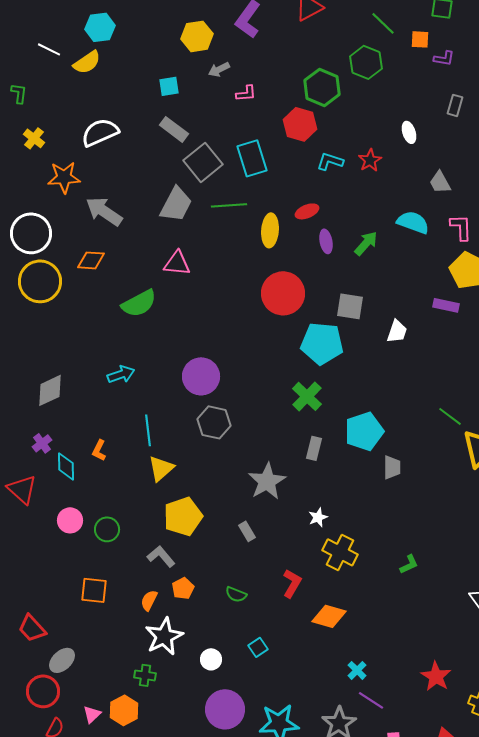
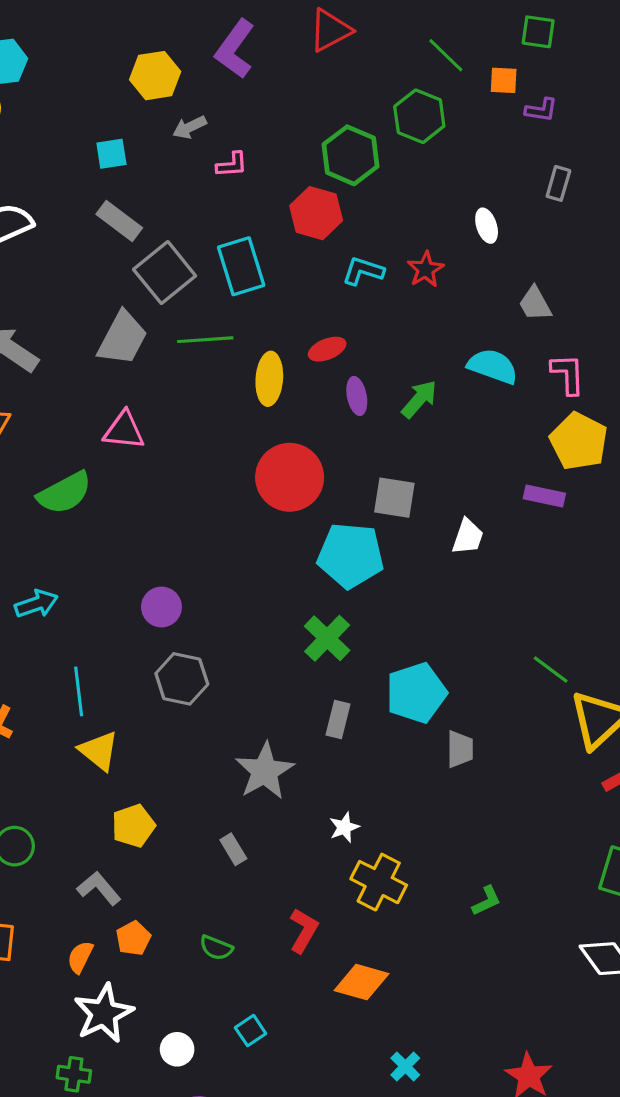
purple circle: (201, 376) -> (161, 607), size x0.7
yellow triangle: (161, 468) -> (99, 751), turned -40
yellow pentagon: (183, 516) -> (133, 826), size x0.7

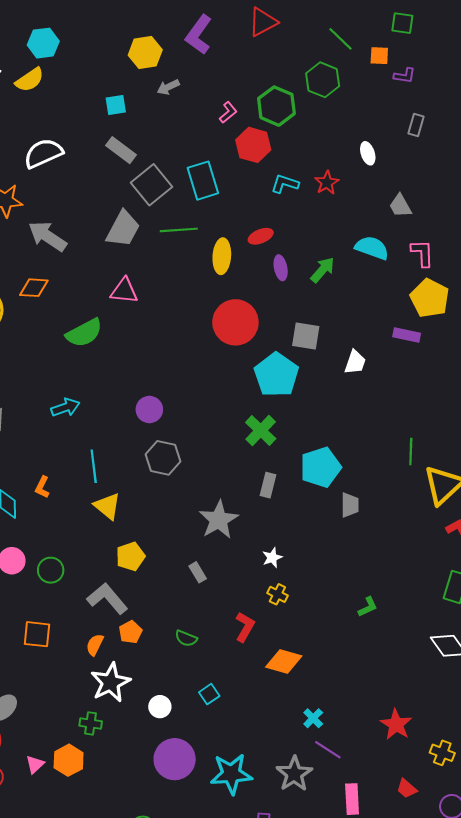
pink L-shape: (232, 165) -> (228, 112), moved, turned -35
cyan pentagon: (351, 555) -> (276, 375), turned 30
green line: (551, 669) -> (411, 452), turned 55
yellow cross: (379, 882) -> (277, 594), moved, size x0.6
gray L-shape: (99, 888) -> (107, 599), size x1.4

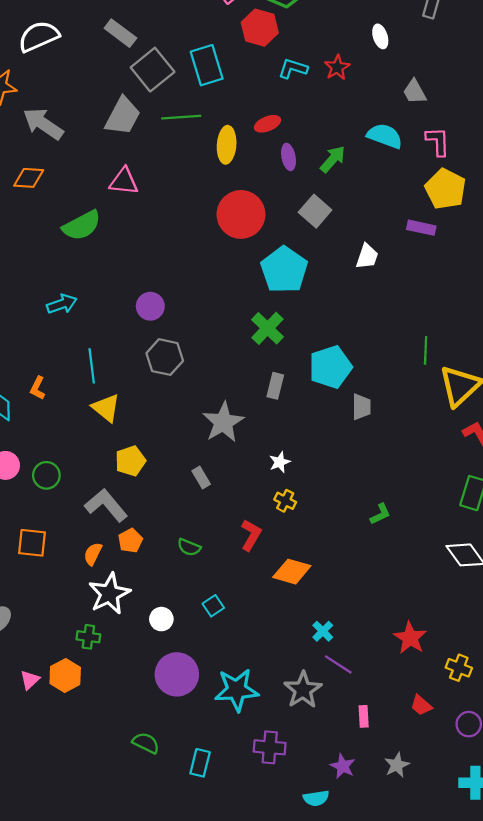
gray square: (306, 336) -> (315, 211), moved, turned 32
pink rectangle: (352, 799) -> (364, 716), size x0.7

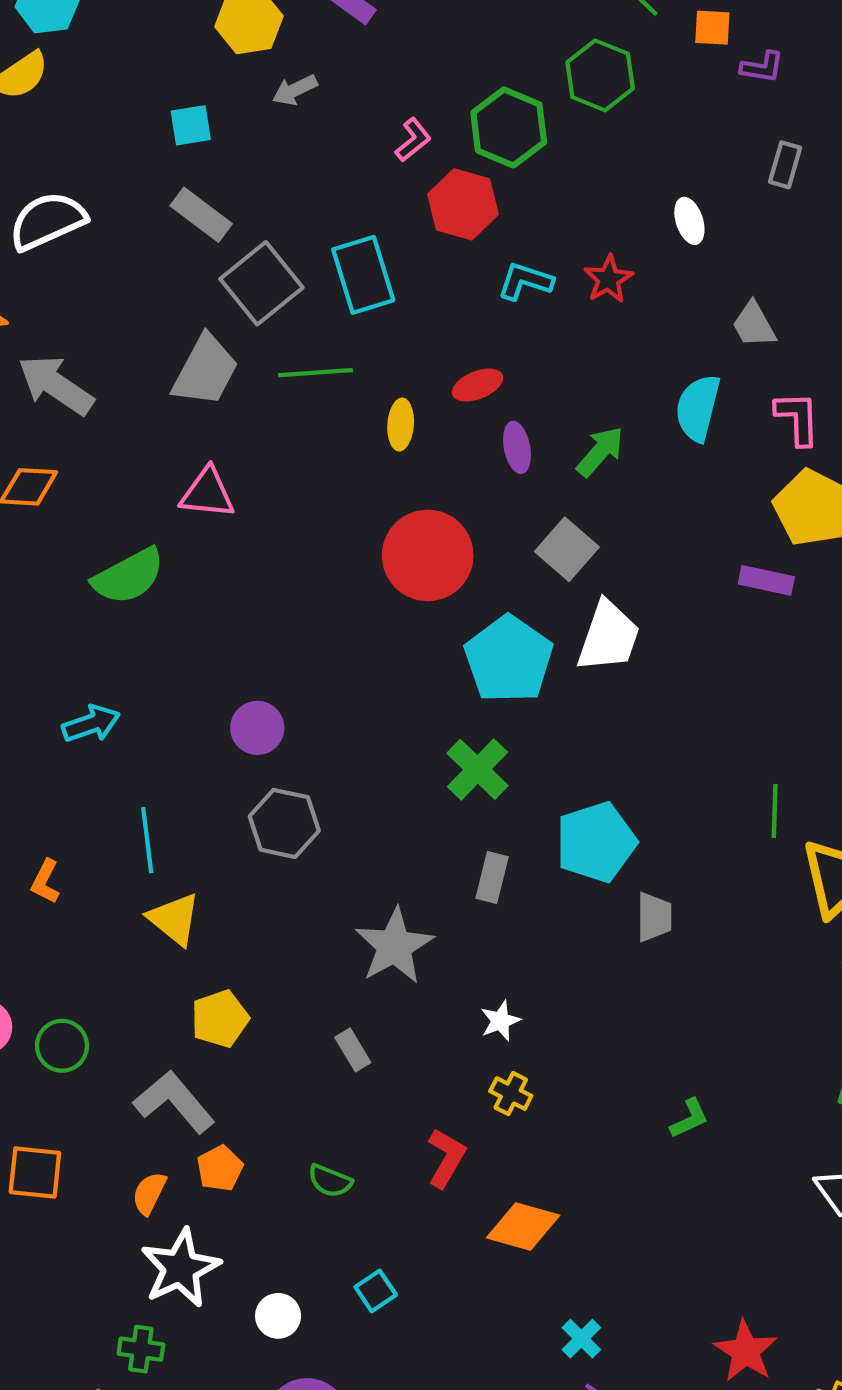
cyan semicircle: (385, 136) -> (698, 408), turned -96
yellow ellipse: (227, 145) -> (401, 425), size x0.7
white trapezoid: (367, 256) -> (608, 636), moved, size x1.5

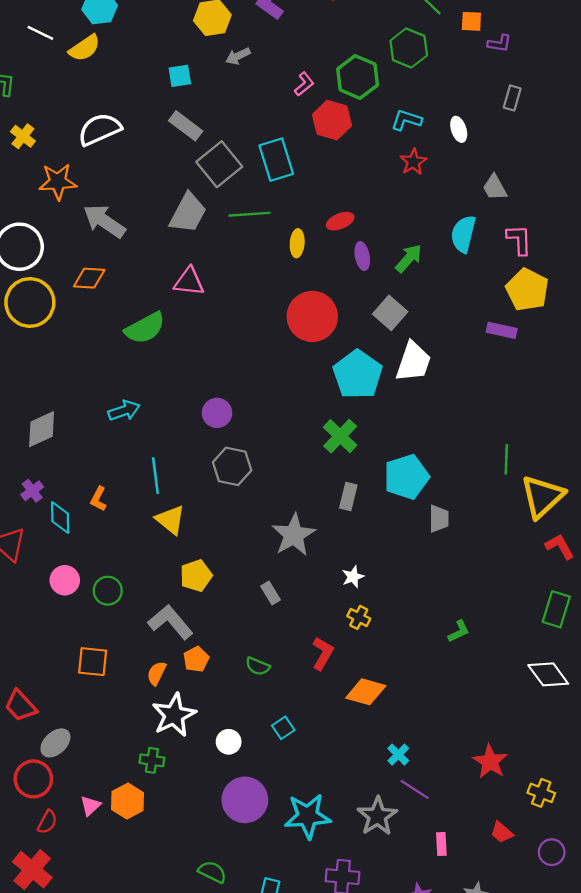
cyan L-shape: (525, 281) -> (406, 120), moved

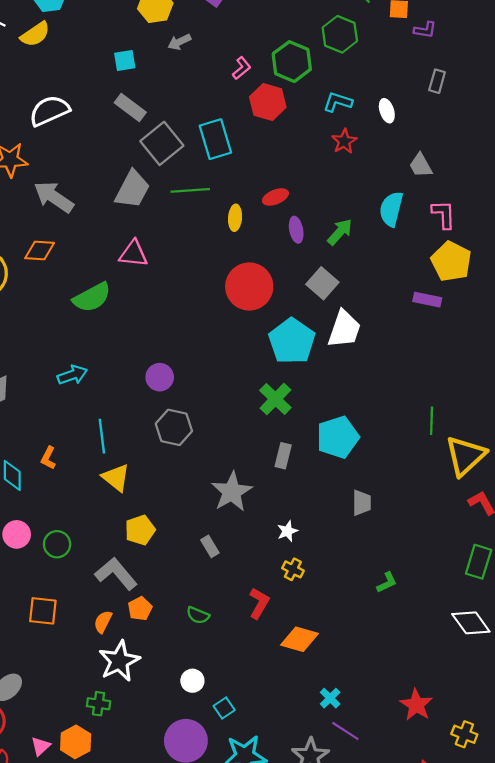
gray trapezoid: (439, 519) -> (362, 503), moved
cyan square: (283, 728) -> (224, 708), moved
white circle: (229, 742) -> (192, 681), moved

